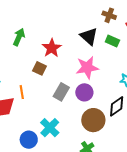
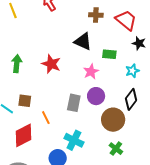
green rectangle: (112, 41) -> (109, 54), moved
brown square: (39, 68) -> (25, 101), moved
pink star: (87, 68) -> (91, 72), size x0.7
orange line: (22, 92) -> (46, 118), moved

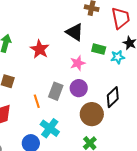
red trapezoid: (126, 20) -> (121, 18), turned 30
cyan star: (132, 71) -> (118, 57), moved
orange line: (46, 118) -> (37, 101), moved

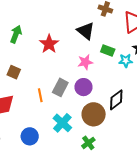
cyan cross: (50, 128) -> (62, 123), moved

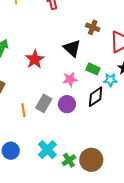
black diamond: (116, 100) -> (96, 97), moved
brown circle: (94, 114) -> (91, 160), moved
cyan cross: (62, 123) -> (47, 150), moved

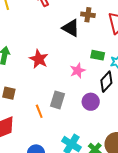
black triangle: (72, 48) -> (71, 28), moved
purple circle: (67, 104) -> (91, 102), moved

